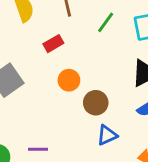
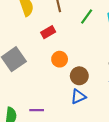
blue triangle: (107, 135) -> (78, 97), moved

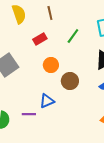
green line: (87, 17) -> (73, 36), moved
blue triangle: (78, 97) -> (47, 101), moved

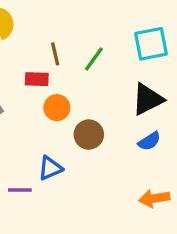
brown line: (50, 13) -> (55, 54), moved
red rectangle: (40, 39) -> (37, 79), moved, turned 32

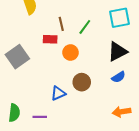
orange circle: (57, 108) -> (70, 53), moved
brown circle: (89, 135) -> (82, 82), moved
purple line: (20, 190) -> (40, 117), moved

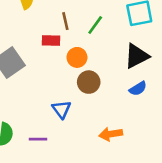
brown circle: (82, 82) -> (89, 82), moved
blue triangle: (58, 93) -> (61, 109), turned -42
orange arrow: (122, 112) -> (111, 134), moved

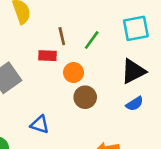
blue triangle: (61, 109) -> (40, 124), moved, turned -36

